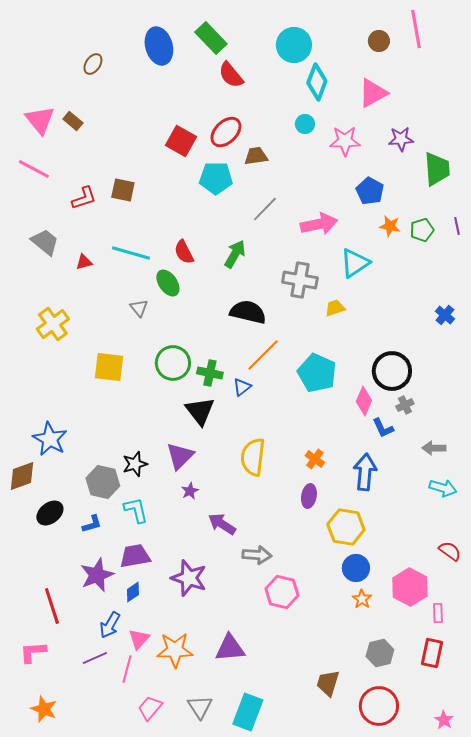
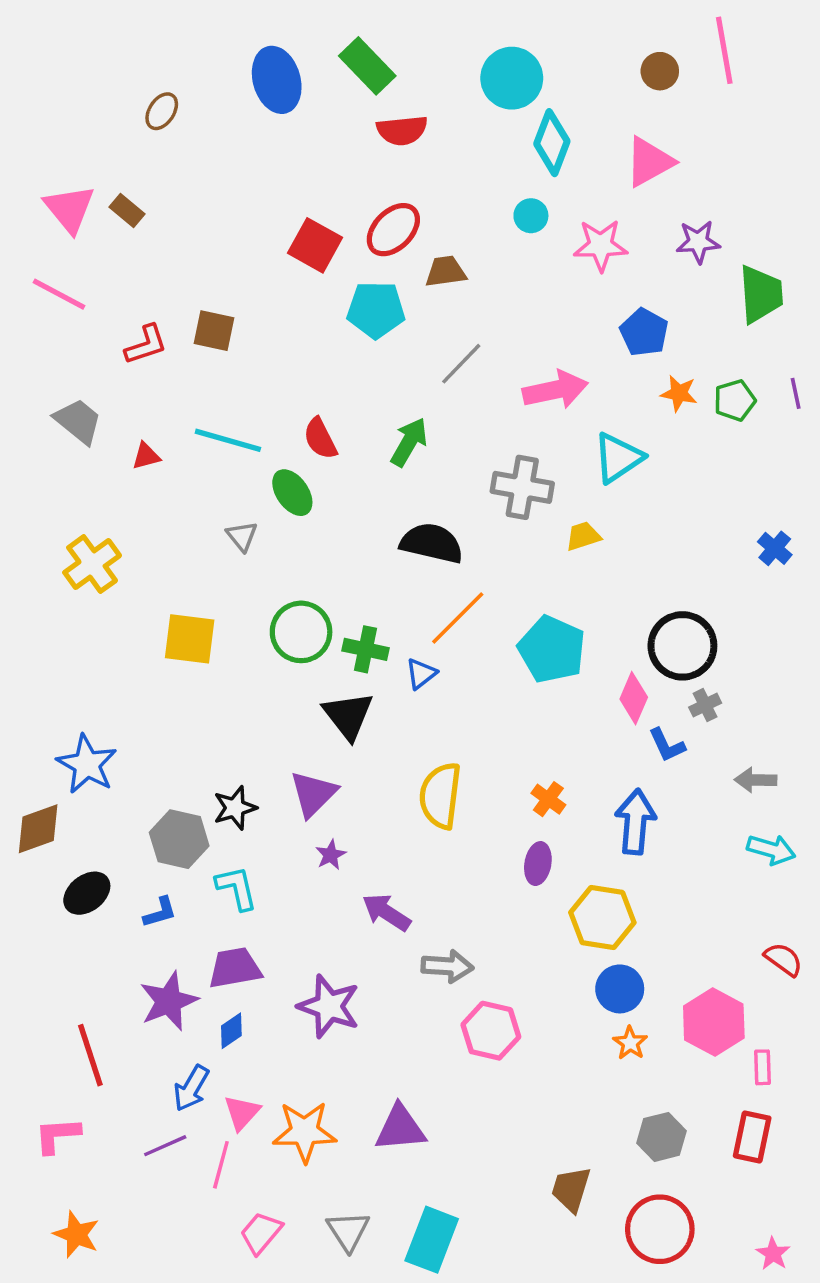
red semicircle: (231, 75) -> (402, 130), turned -56

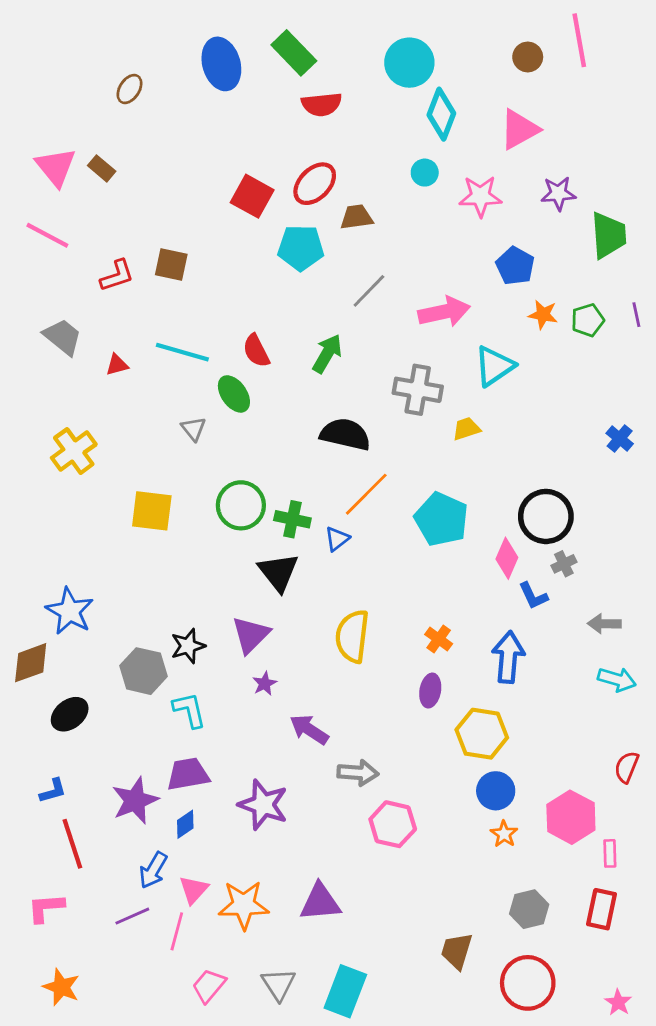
blue L-shape: (160, 912) -> (53, 791), moved
red semicircle: (783, 959) -> (627, 767), turned -104

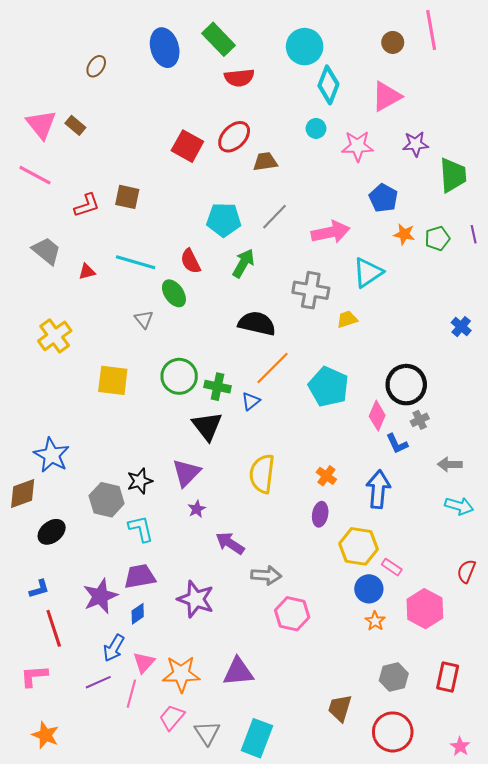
cyan pentagon: (301, 248) -> (224, 220), moved
pink rectangle: (610, 853) -> (392, 567), moved, turned -54
pink trapezoid: (209, 986) -> (172, 717), moved

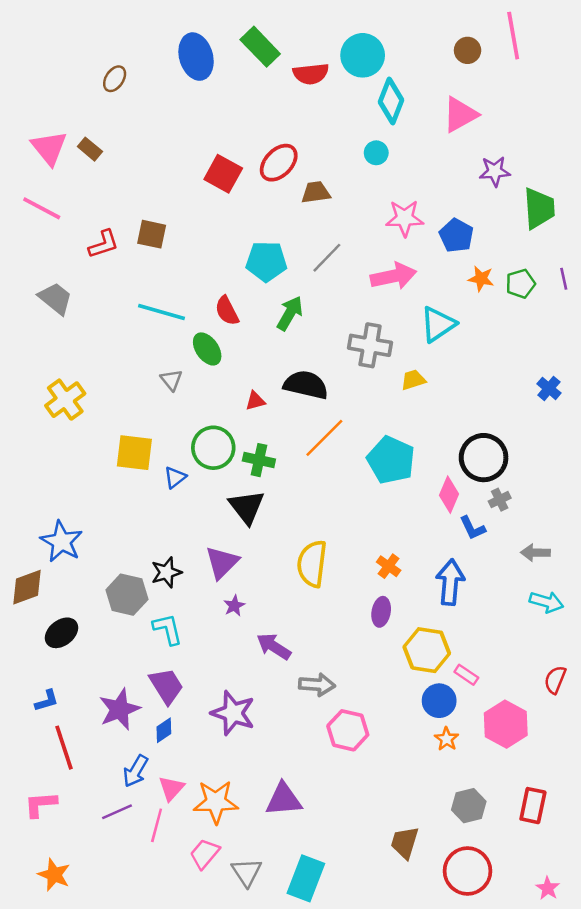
red semicircle: (239, 78) -> (311, 74), moved
pink star: (357, 146) -> (405, 218), moved
red triangle: (87, 272) -> (255, 401), moved
blue triangle: (251, 401) -> (175, 477), moved
purple trapezoid: (140, 576) -> (166, 686), turned 68

